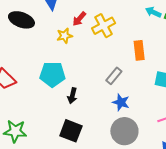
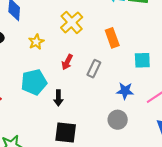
red arrow: (79, 19) -> (67, 62), moved
blue star: (121, 102) -> (125, 91), moved
gray circle: (124, 131) -> (118, 120), size x0.7

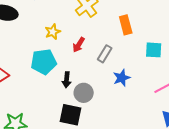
yellow star: (36, 42) -> (53, 32), moved
blue star: (125, 91) -> (122, 78), moved, turned -30
gray circle: (118, 120) -> (84, 93), moved

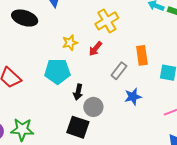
orange rectangle: (126, 25) -> (142, 55), moved
red arrow: (79, 45) -> (95, 49), moved

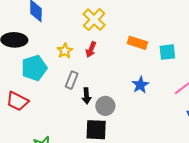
orange rectangle: (142, 55) -> (137, 43), turned -48
cyan pentagon: (57, 71) -> (34, 68), moved
gray rectangle: (119, 71) -> (72, 80), moved

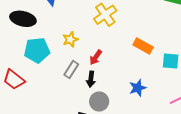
red arrow: (91, 49) -> (96, 57), moved
black arrow: (86, 96) -> (91, 79), moved

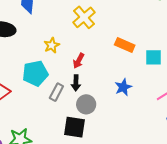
cyan pentagon: (37, 50) -> (35, 73), moved
gray rectangle: (71, 70) -> (56, 92), moved

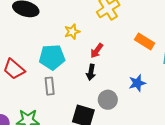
gray rectangle: (56, 92) -> (50, 86), moved, turned -42
gray circle: (86, 104) -> (108, 100), moved

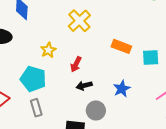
cyan pentagon: (52, 57) -> (33, 79), turned 30
black arrow: (91, 72) -> (84, 86), moved, turned 77

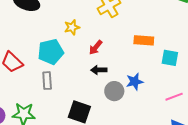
orange rectangle: (121, 46) -> (144, 40), turned -30
cyan pentagon: (33, 79) -> (51, 52), turned 30
gray circle: (96, 110) -> (114, 91), moved

